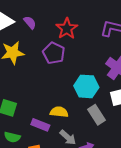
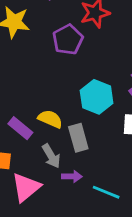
gray rectangle: (97, 115) -> (78, 138), moved

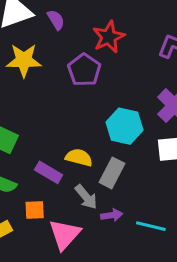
gray rectangle: (78, 138) -> (112, 173), turned 52

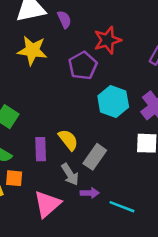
cyan hexagon: (125, 126) -> (113, 102), moved
yellow semicircle: (79, 158) -> (68, 140), turned 30
purple rectangle: (49, 172) -> (41, 149), turned 50
orange square: (35, 210) -> (14, 178), moved

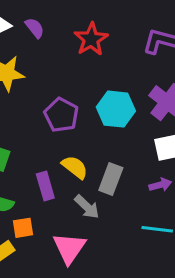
purple pentagon: (83, 66) -> (61, 115), moved
purple arrow: (90, 193) -> (160, 185), moved

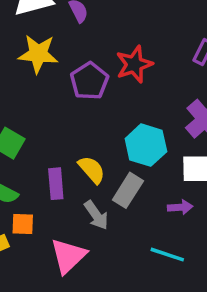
red star: (91, 39) -> (134, 64), moved
cyan hexagon: (116, 109) -> (146, 145), moved
purple pentagon: (61, 115) -> (89, 81), moved

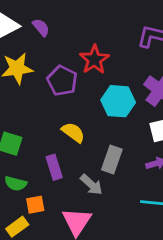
cyan hexagon: (146, 145) -> (118, 101), moved
yellow semicircle: (92, 170) -> (73, 132), moved

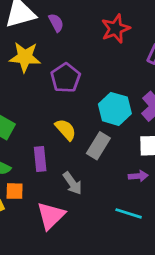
red star: (94, 60) -> (116, 29), moved
gray rectangle: (112, 159) -> (98, 146), moved

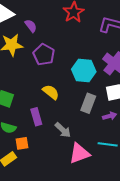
purple semicircle: (56, 23) -> (31, 26), moved
gray rectangle: (98, 146) -> (88, 103), moved
pink triangle: (51, 216) -> (79, 153), moved, turned 35

